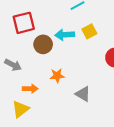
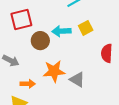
orange star: (57, 76) -> (54, 71), size x1.5
gray triangle: (83, 94) -> (77, 80), moved

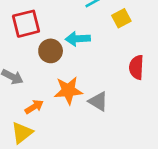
yellow square: (86, 28) -> (121, 18), moved
orange arrow: (28, 84) -> (34, 107), turned -32

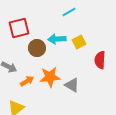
yellow square: (121, 18) -> (79, 42), moved
orange arrow: (34, 107) -> (27, 81), moved

